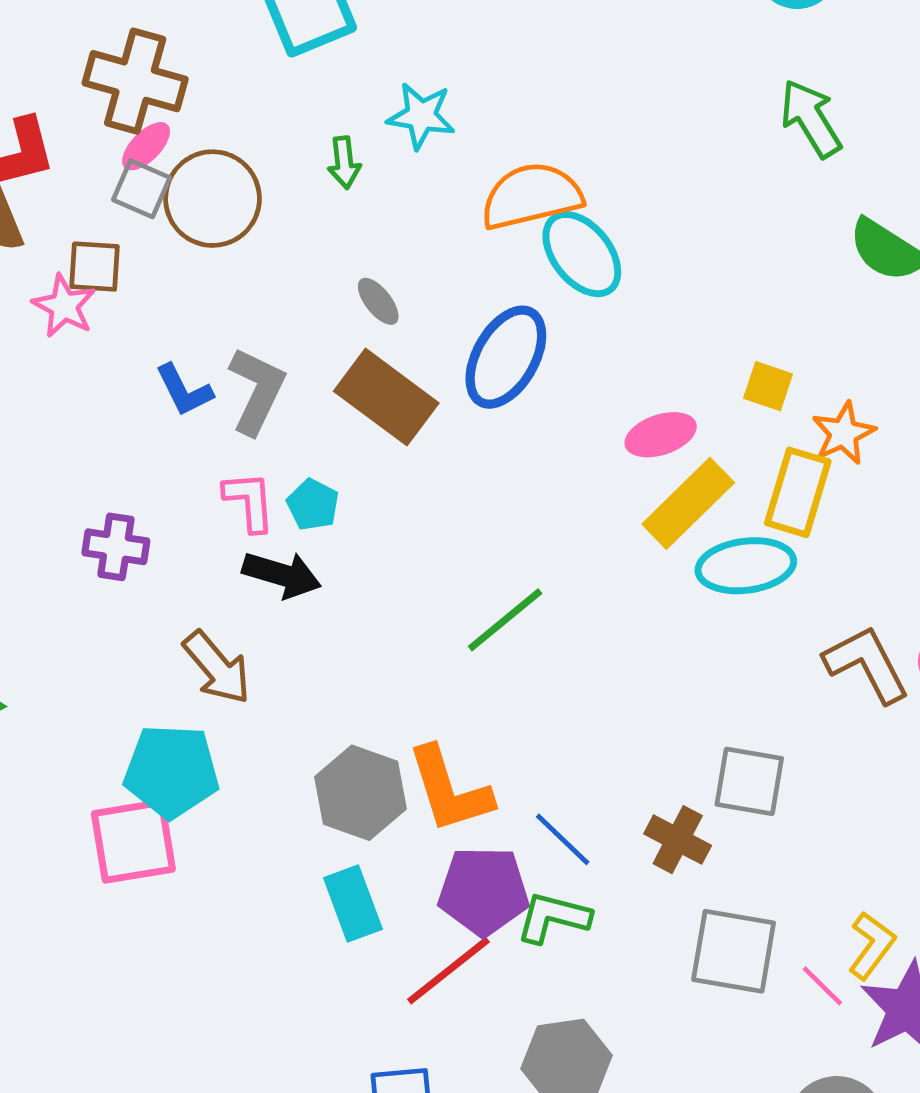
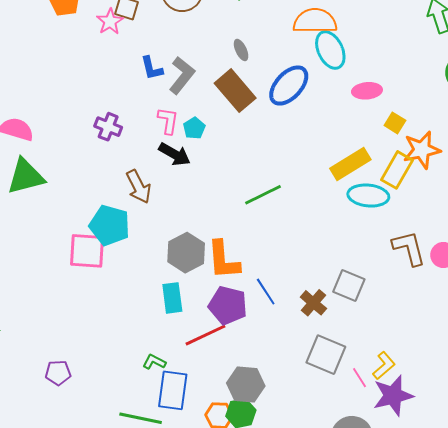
orange star: (844, 433) -> (422, 150), size x1.4
pink ellipse: (661, 435) -> (367, 91), moved
green L-shape: (553, 917) -> (154, 362), moved, size x0.7

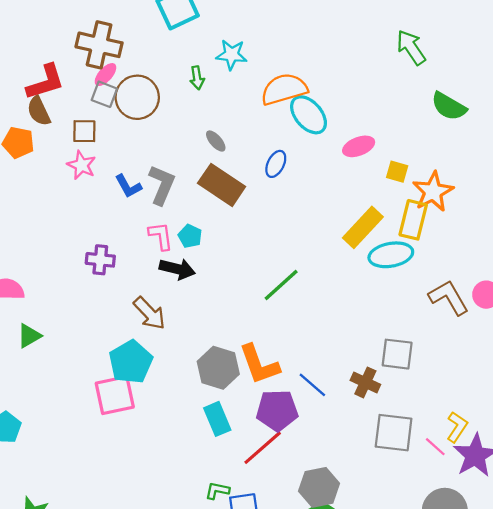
pink star: (110, 21) -> (81, 165), moved
blue ellipse: (289, 86) -> (276, 164), size x0.6
green triangle: (26, 176) -> (29, 336), size x0.6
cyan pentagon: (110, 225) -> (131, 362), turned -30

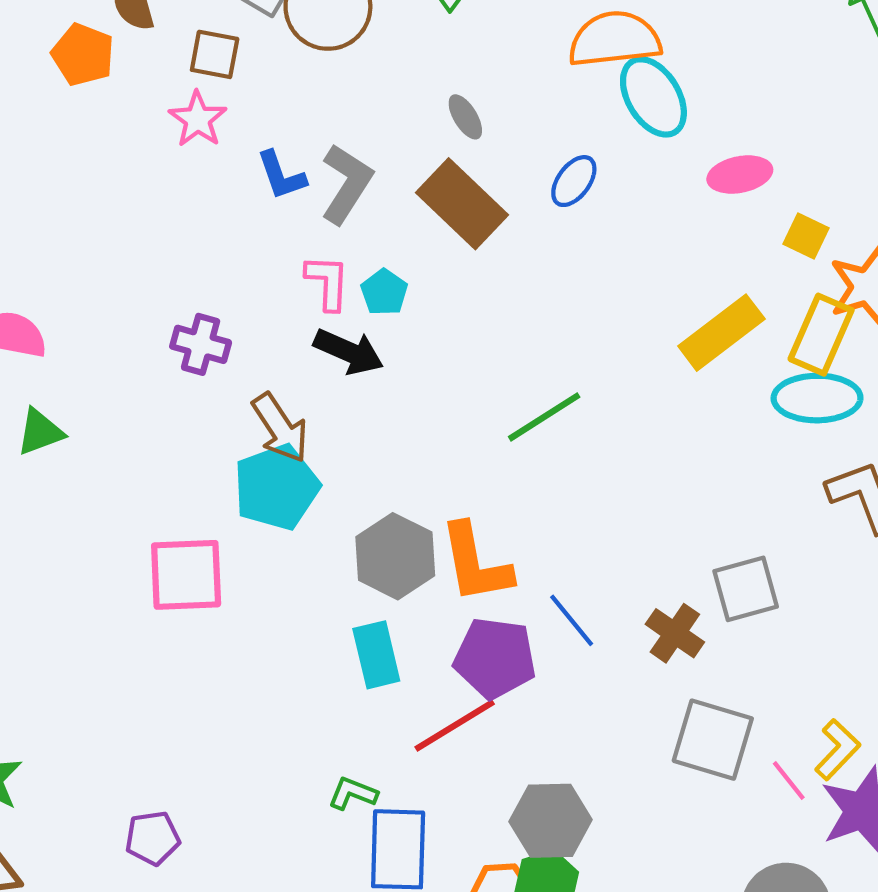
cyan ellipse: (391, 255) -> (817, 398), moved
purple cross: (100, 260) -> (201, 344), moved
gray square: (397, 354) -> (746, 589), turned -32
cyan pentagon: (131, 362) -> (276, 487), moved

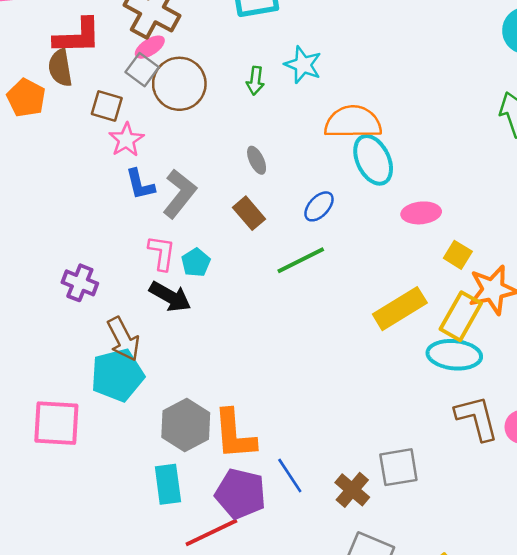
pink star: (198, 119) -> (126, 140), moved
brown rectangle: (462, 204) -> (249, 213), size x0.6
green line: (544, 417) -> (301, 260), moved

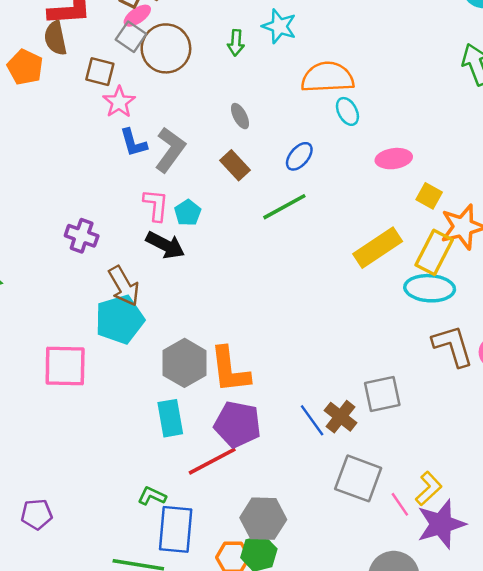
cyan ellipse: (373, 160) -> (347, 111), size x0.6
blue line: (290, 475) -> (312, 420), moved

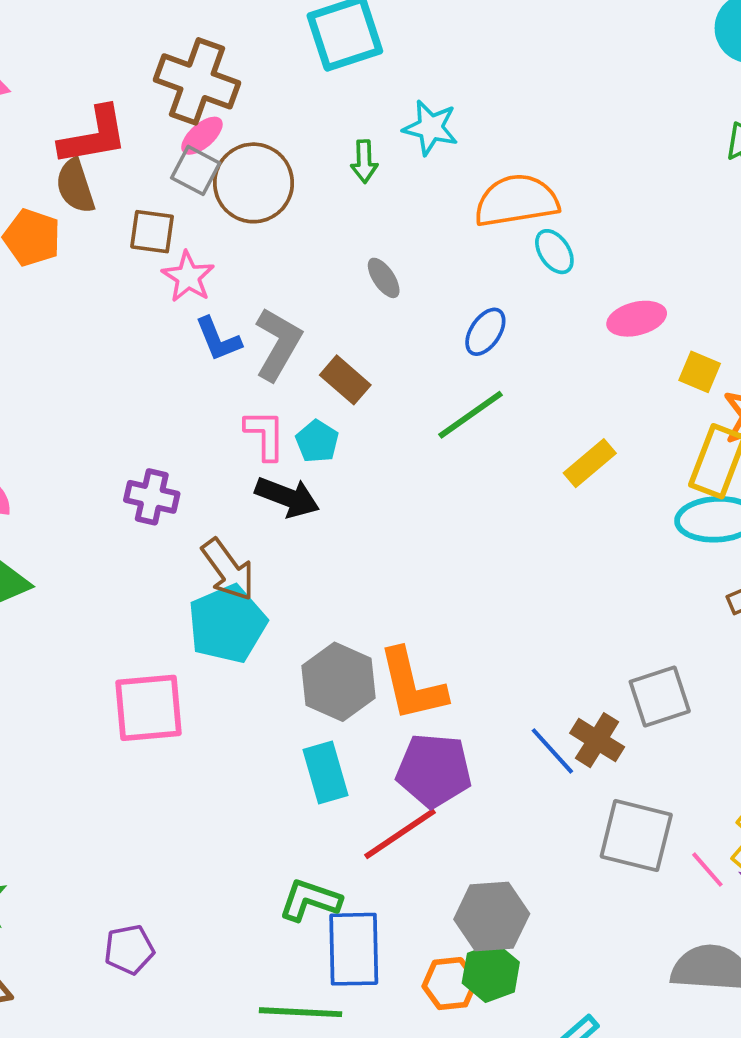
brown rectangle: (235, 165) -> (345, 380), moved
yellow rectangle: (378, 248) -> (590, 463), moved, size x0.7
green L-shape: (152, 496) -> (310, 900), size x1.4

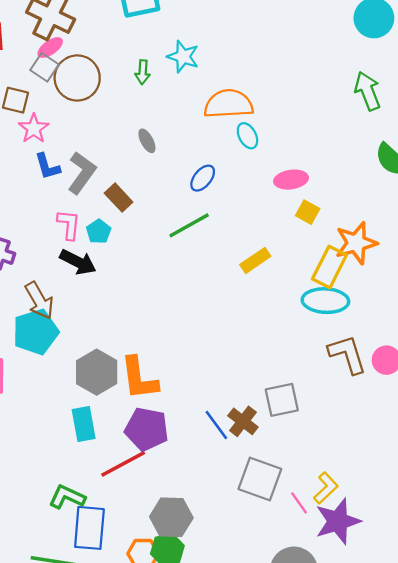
yellow square: (700, 372) -> (308, 212), moved

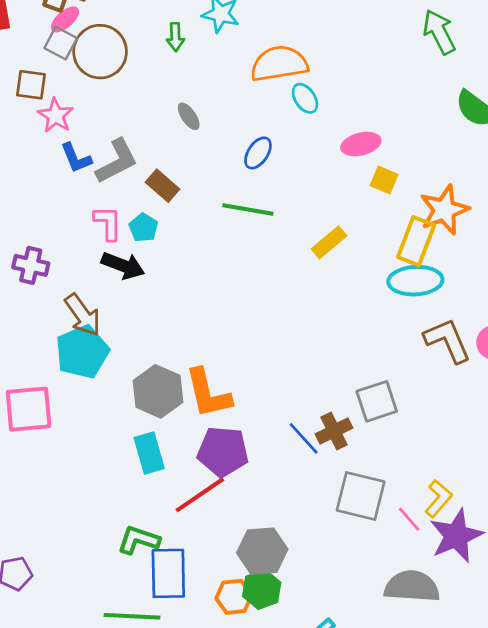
gray L-shape: (82, 173) -> (117, 161), turned 33
green line: (189, 225) -> (248, 209), turned 45
brown cross: (243, 421) -> (334, 431), turned 32

